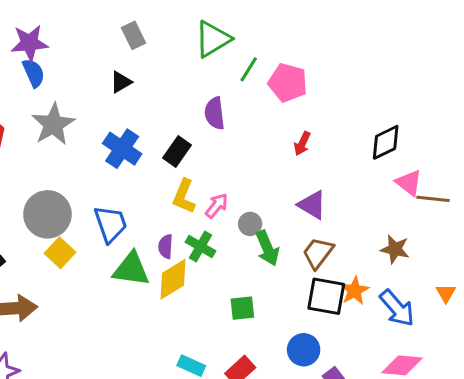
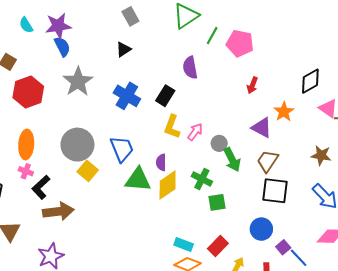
green cross: (200, 246) -> (202, 179), moved
orange star: (355, 291) -> (284, 112), moved

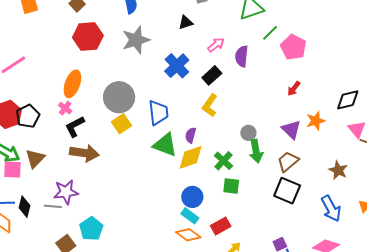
pink arrow: (195, 132) -> (216, 45), moved
blue circle: (261, 229) -> (192, 197), moved

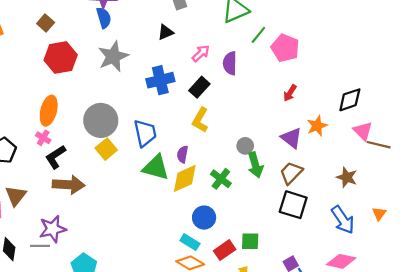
blue cross: (177, 66) -> (160, 80), turned 35
green square: (231, 186) -> (250, 241), moved
blue circle: (192, 197) -> (204, 218), moved

